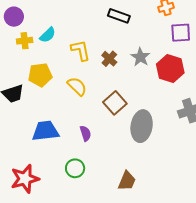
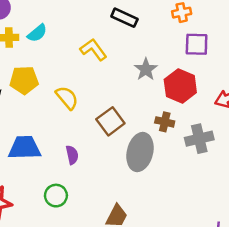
yellow L-shape: (80, 50) -> (93, 50), moved, turned -30
brown cross: (109, 59) -> (165, 122), moved, turned -35

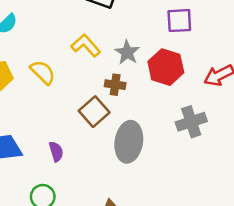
yellow L-shape: (93, 50) -> (86, 45), moved
yellow semicircle: (67, 98) -> (43, 72), moved
brown cross: (165, 122) -> (115, 85), moved

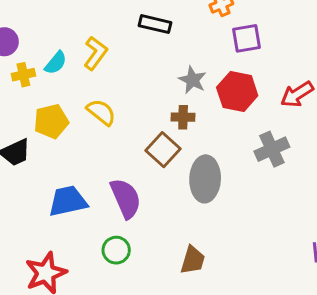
yellow L-shape: (86, 45) -> (95, 53), moved, turned 84
purple semicircle: (56, 151) -> (126, 198), size x1.8

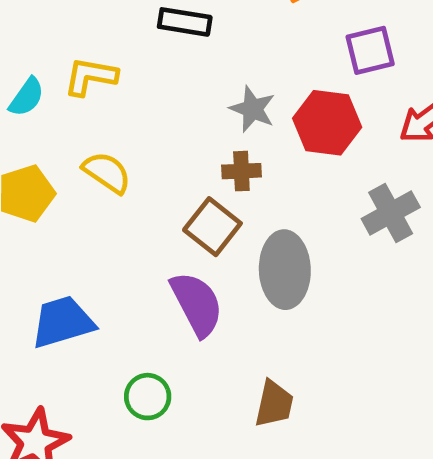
purple square: (246, 38) -> (370, 50), moved
yellow L-shape: (95, 53) -> (90, 77), turned -112
purple semicircle: (126, 198) -> (197, 304), moved

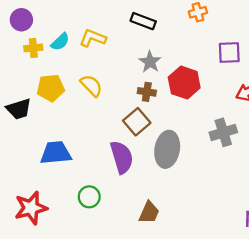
gray star: (253, 109) -> (150, 62), moved
red hexagon: (327, 123) -> (184, 83), moved
brown cross: (241, 171) -> (147, 92), moved

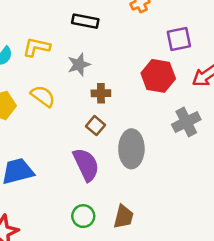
gray star: (150, 62) -> (79, 65), moved, turned 30
red hexagon: (184, 83) -> (158, 76), moved
brown square: (137, 122) -> (96, 126), size x0.7
green circle: (89, 197) -> (83, 216), moved

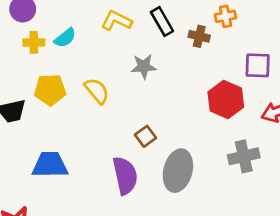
black rectangle: (85, 21) -> (162, 22), turned 35
yellow L-shape: (36, 47) -> (117, 21), moved
brown cross: (101, 93) -> (199, 36), moved

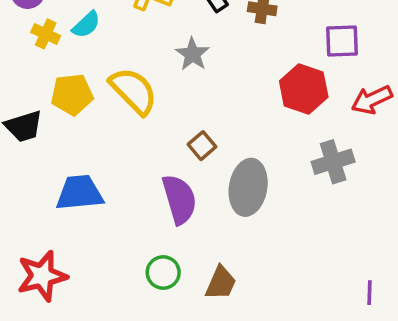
yellow cross: (34, 42) -> (46, 34), turned 30
gray star: (144, 66) -> (192, 54), turned -30
yellow semicircle: (97, 91) -> (133, 91), size x1.4

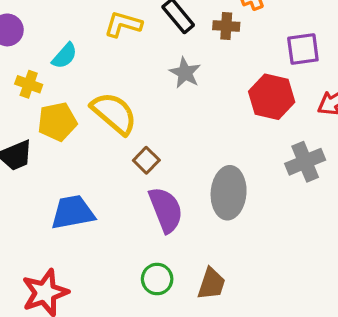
yellow cross: (46, 34) -> (29, 84), moved
gray star: (192, 54) -> (185, 73), moved
brown square: (202, 146) -> (146, 160), moved

